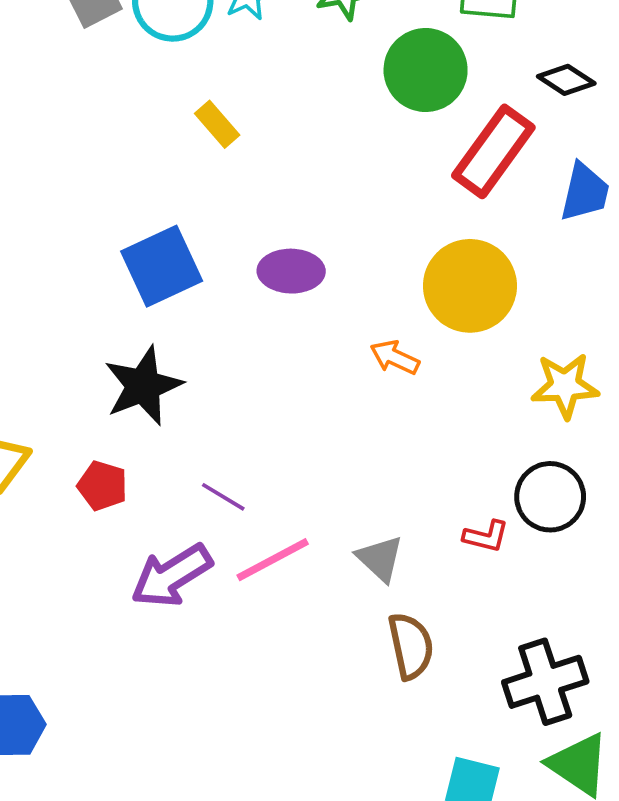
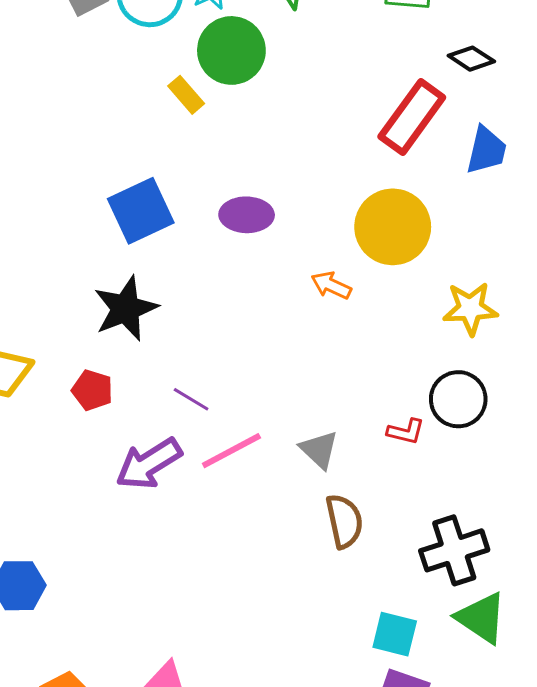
green circle: (426, 70) -> (231, 50), moved

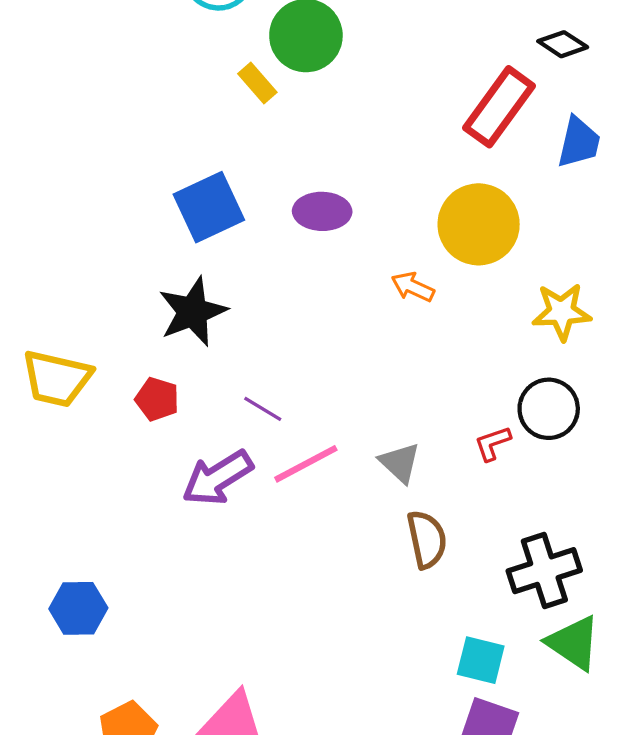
red L-shape: (406, 431) -> (493, 443), turned 147

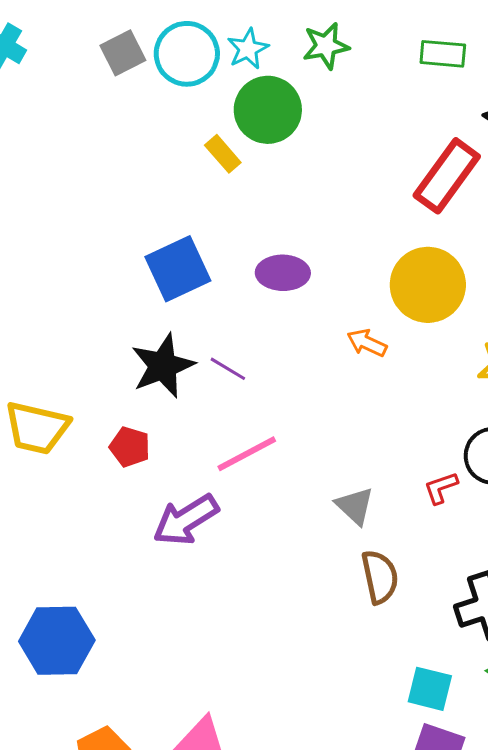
purple line: (263, 409) -> (228, 369), moved
pink line: (306, 464) -> (247, 454), moved
blue hexagon: (78, 608) -> (57, 641), size x1.4

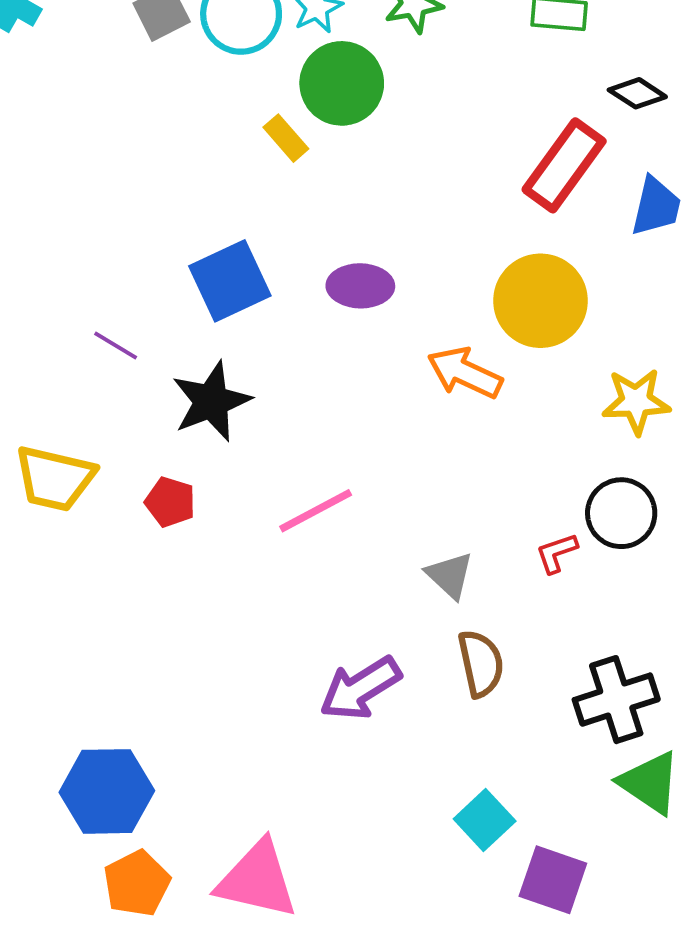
orange arrow: (367, 343) -> (465, 373), size x1.5
purple line: (228, 369) -> (116, 345), moved
purple arrow: (186, 520) -> (360, 688), moved
blue hexagon: (57, 641) -> (107, 791), moved
cyan square: (430, 689) -> (485, 820), moved, turned 33

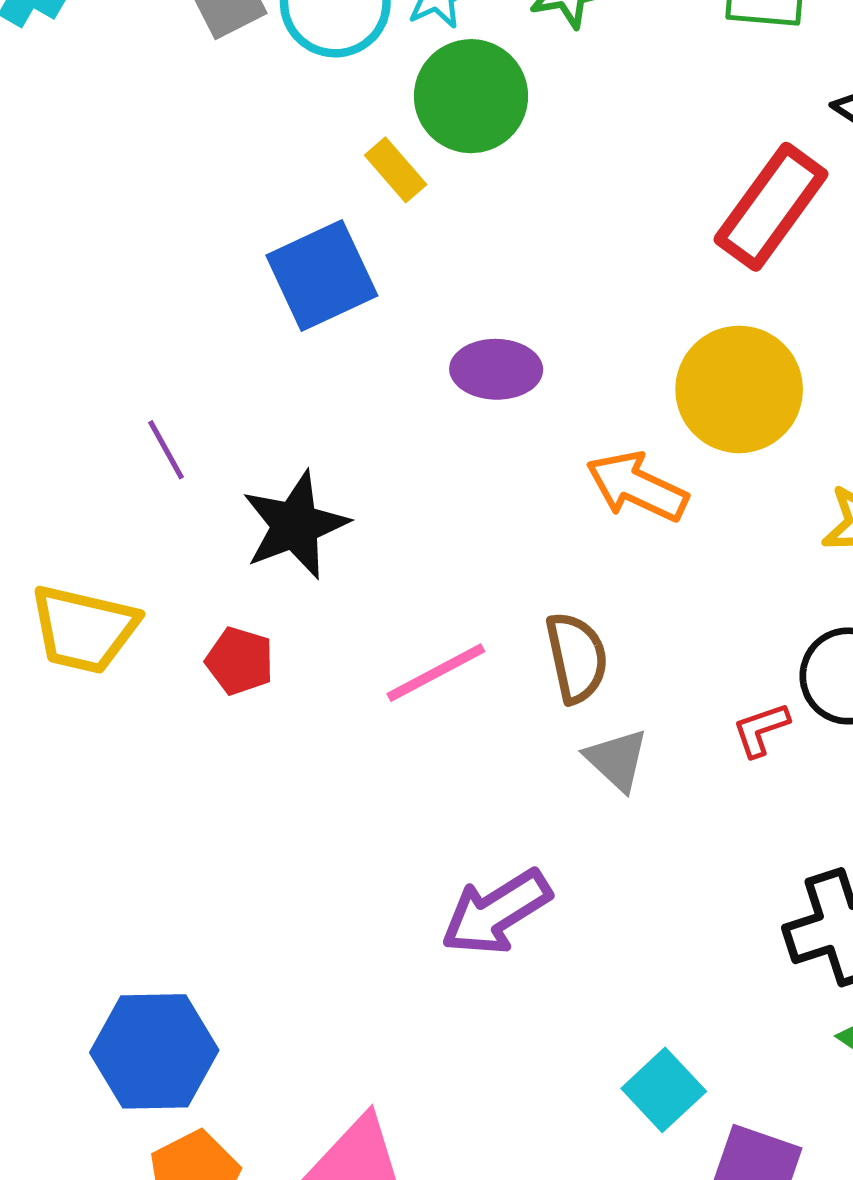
blue square: (230, 281) -> (322, 275), moved
purple line: (116, 345) -> (166, 450), turned 30
brown semicircle: (481, 663) -> (577, 658), moved

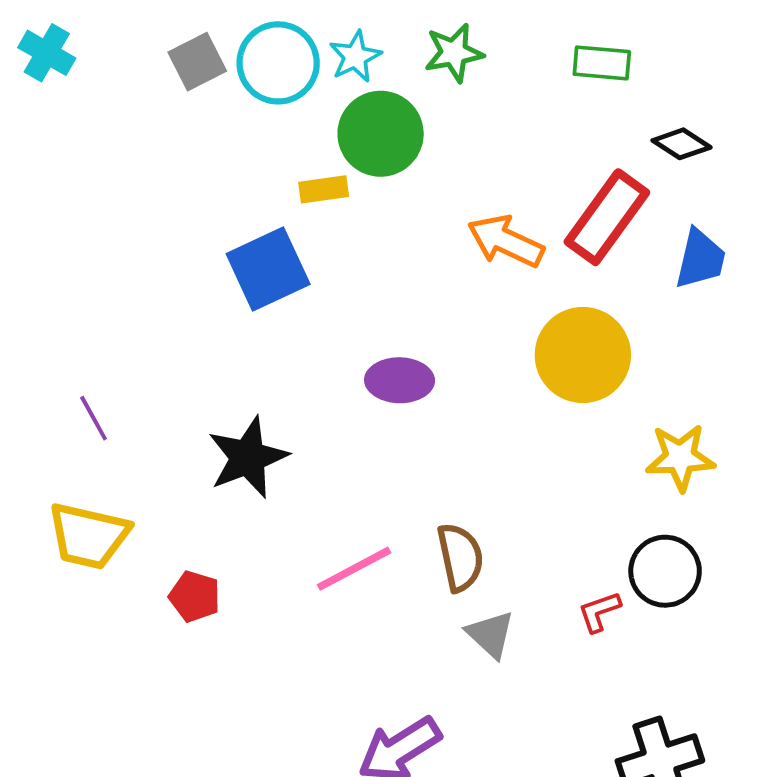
yellow rectangle: (396, 170) -> (324, 189), turned -57
purple ellipse: (496, 369) -> (400, 380), moved
purple line: (166, 450) -> (94, 418), moved
orange arrow: (637, 487) -> (506, 241), moved
red pentagon: (240, 661) -> (195, 596), moved

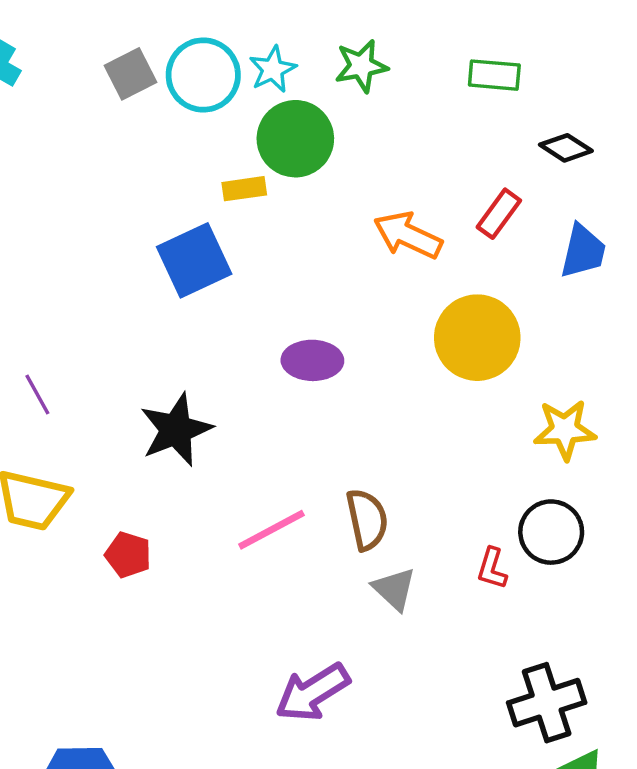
red rectangle: (607, 217) -> (499, 214), size x0.6
red L-shape: (599, 612) -> (492, 568), turned -54

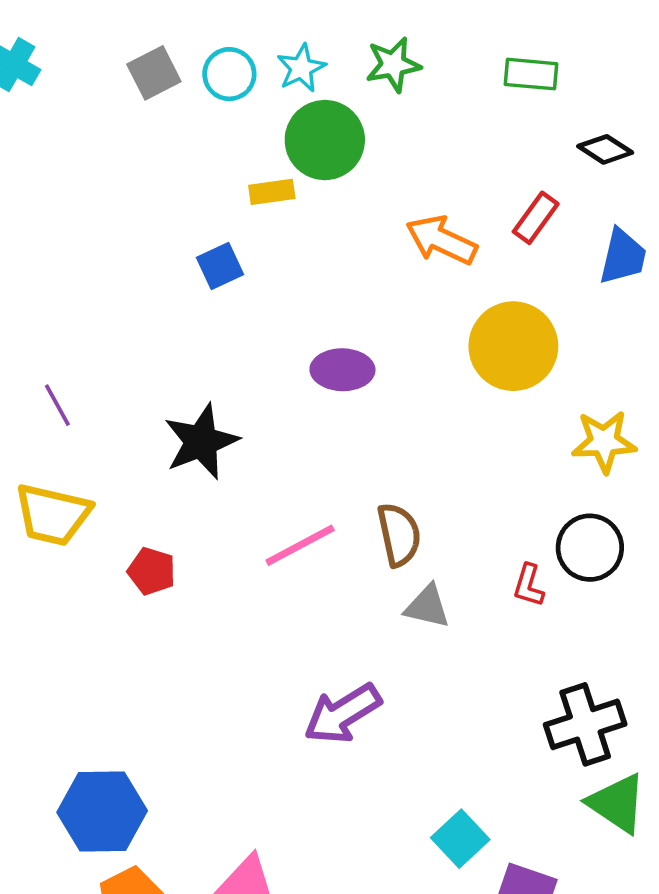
cyan circle: (203, 75) -> (229, 74), size x0.7
blue square: (194, 260) -> (220, 266), size x0.6
gray triangle: (394, 589) -> (427, 607), turned -30

